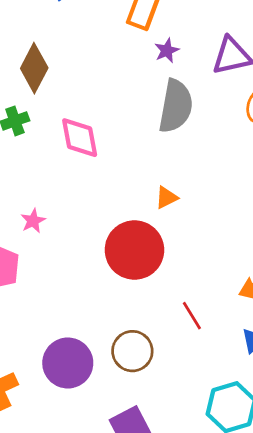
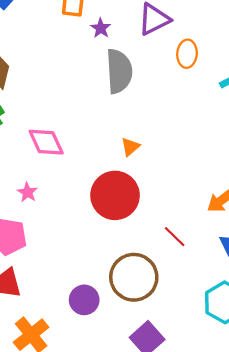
pink diamond: (80, 138) -> (46, 142), moved
brown circle: (132, 351) -> (134, 277), size x1.4
purple circle: (68, 363) -> (84, 300), size x0.7

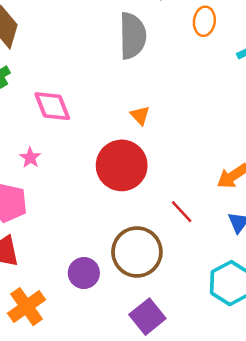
orange triangle: (130, 147) -> (140, 115), turned -36

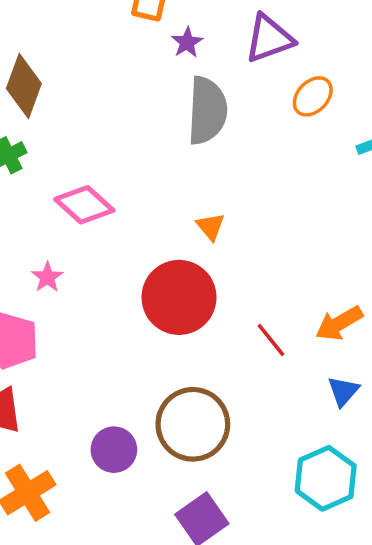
orange ellipse: (204, 21) -> (313, 96), turned 32
pink diamond: (52, 106) -> (84, 205), turned -30
red line: (182, 212) -> (271, 340), moved

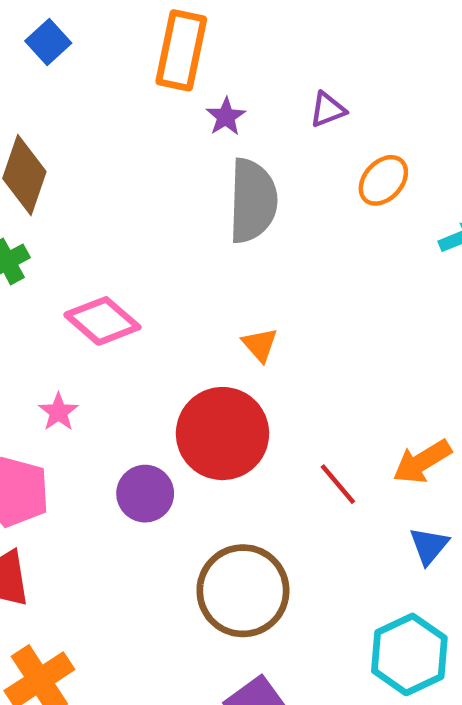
purple triangle: (269, 39) -> (328, 110), size x0.6
purple circle: (114, 450) -> (145, 494), moved

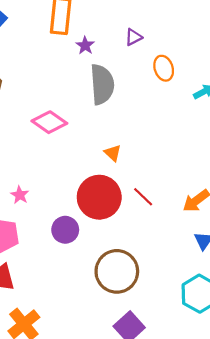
orange ellipse: (383, 180) -> (164, 68), turned -55
pink diamond: (102, 321) -> (49, 122), moved
red line: (338, 484) -> (143, 197), moved

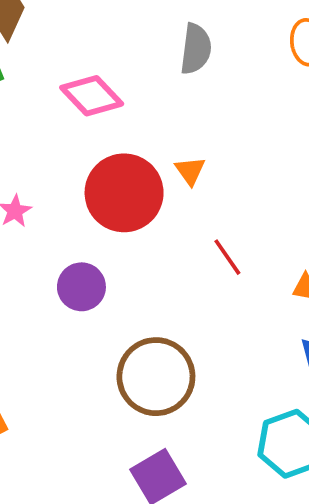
gray semicircle: (102, 84) -> (196, 49), size x0.7
red circle: (99, 197) -> (124, 193), moved

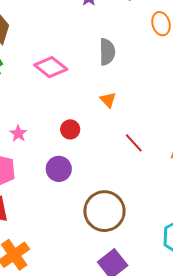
gray semicircle: (196, 49) -> (107, 52), moved
red circle: (124, 193) -> (70, 129), moved, size x0.5

